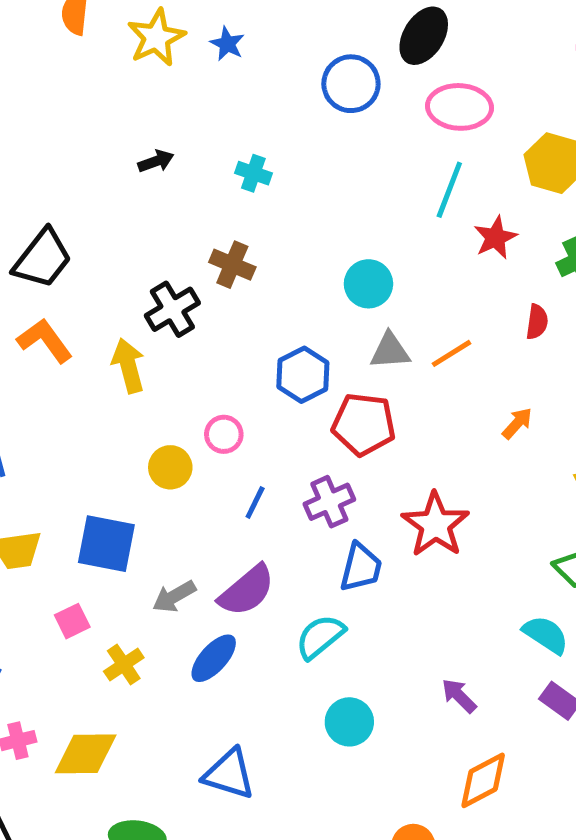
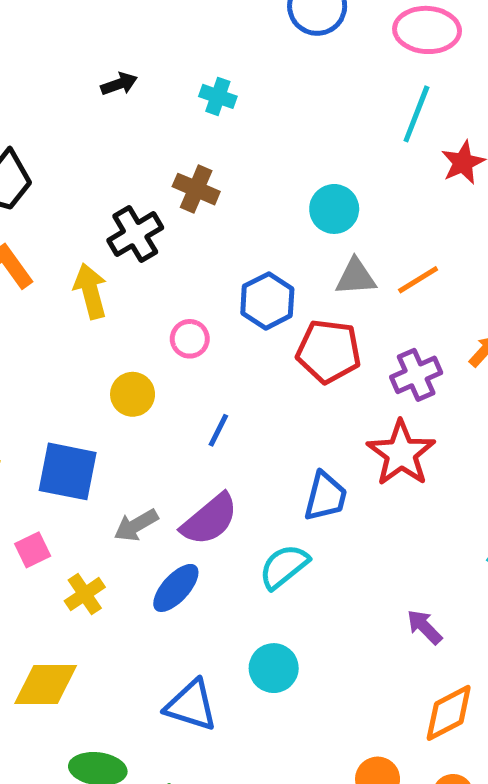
pink circle: (224, 434) -> (190, 339), moved
purple cross: (329, 502) -> (416, 375), moved
cyan circle: (349, 722) -> (274, 668), moved

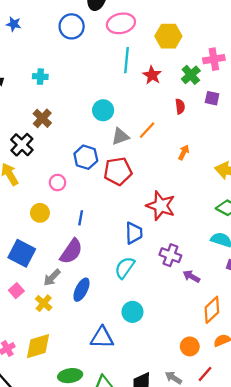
brown cross: (196, 189) -> (42, 118), turned 36
purple cross: (416, 375) -> (170, 255), moved, turned -30
blue square: (68, 471) -> (22, 253), turned 32
purple semicircle: (210, 519) -> (71, 251), moved
gray arrow: (136, 525) -> (52, 278), moved

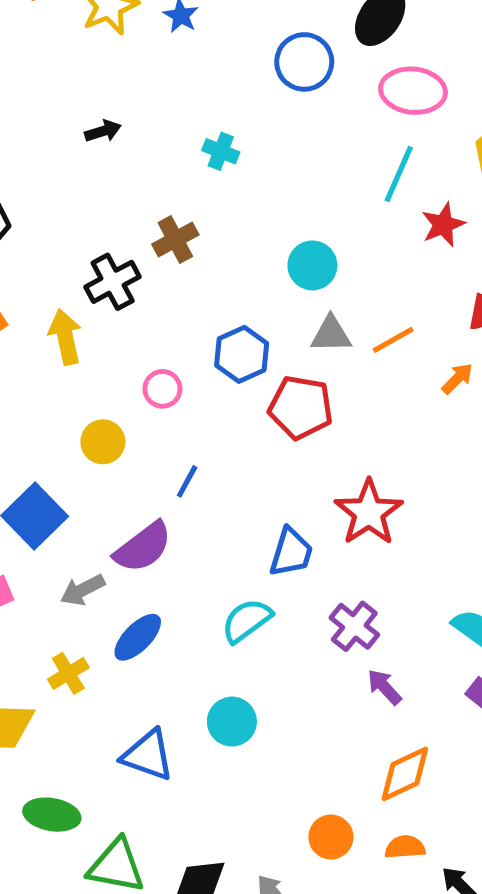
cyan cross: (40, 77) -> (221, 151), moved
orange arrow: (184, 152) -> (457, 379), moved
yellow cross: (44, 303) -> (68, 673), moved

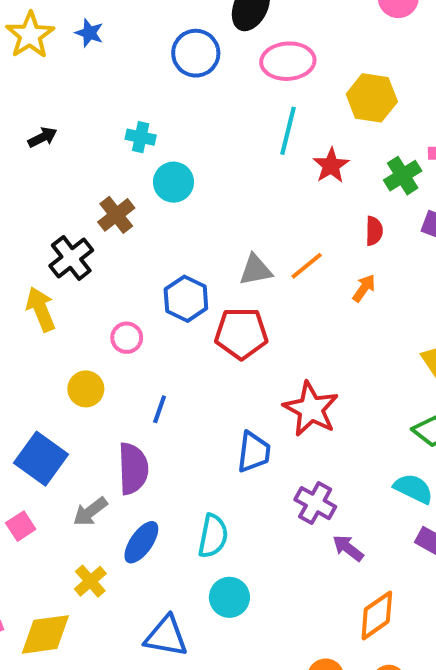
cyan circle: (312, 265) -> (173, 182), moved
purple semicircle: (143, 547) -> (133, 469), turned -45
cyan semicircle: (247, 621) -> (213, 536), moved, turned 147

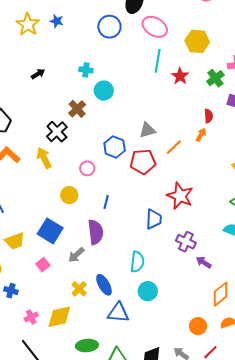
pink ellipse: (288, 61) -> (155, 27), turned 40
red semicircle: (374, 231) -> (209, 116), moved
orange line: (307, 266) -> (174, 147), moved
blue ellipse: (141, 542) -> (104, 285), moved, turned -60

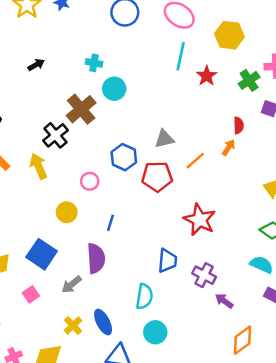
brown cross: (77, 109) -> (81, 109), size x1.4
blue trapezoid: (154, 219) -> (167, 261), moved

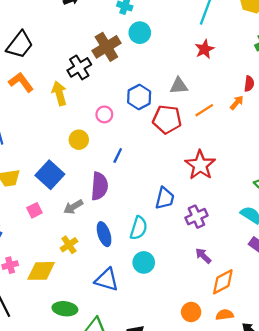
red star: (207, 76) -> (205, 49), moved
purple cross: (204, 275) -> (196, 217), turned 30
purple arrow: (224, 301) -> (203, 256), moved
blue ellipse: (103, 322) -> (104, 234), moved

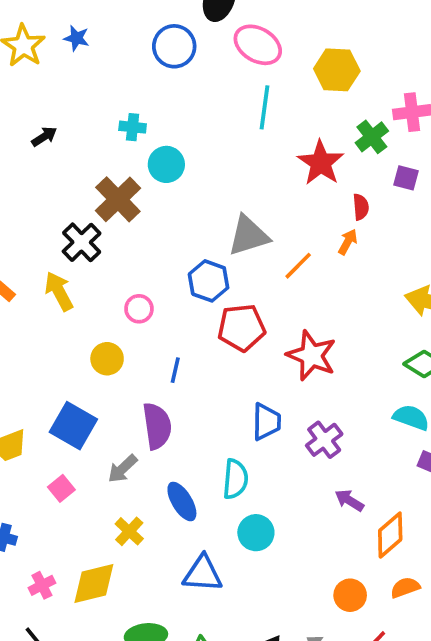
red star: (205, 49) -> (321, 163), moved, size x1.4
gray triangle: (179, 86) -> (248, 236), size x1.4
blue hexagon: (139, 97) -> (209, 281), moved
red pentagon: (167, 119) -> (241, 328), moved

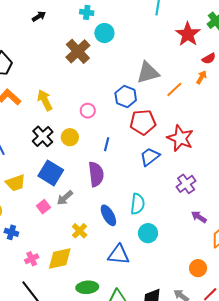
red semicircle: (361, 207) -> (209, 59), turned 64
black cross: (82, 242) -> (43, 136), moved
blue trapezoid: (266, 422) -> (150, 157), moved, turned -130
gray arrow: (123, 469) -> (65, 198), moved

